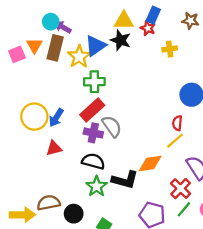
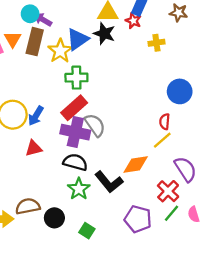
purple cross: (93, 133) -> (75, 132), size x1.4
black L-shape: (125, 180) -> (109, 182), turned 36

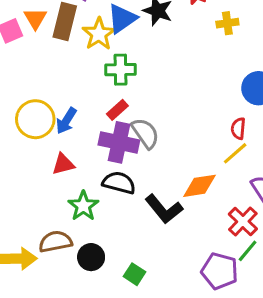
red rectangle: (74, 108) -> (117, 110), size x0.6
green star: (79, 189) -> (83, 206), moved
purple pentagon: (138, 219) -> (220, 271), moved

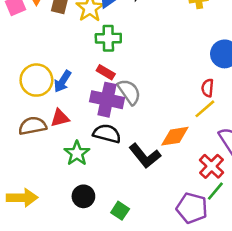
red rectangle: (117, 110) -> (106, 72), turned 72
brown semicircle: (55, 242) -> (33, 126), moved

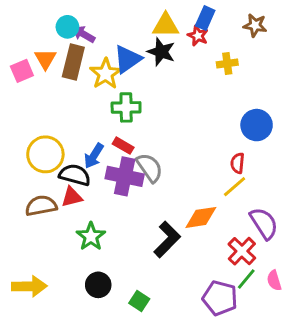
blue arrow: (63, 81) -> (94, 156), moved
black semicircle: (107, 134) -> (75, 175), moved
black L-shape: (145, 156) -> (167, 239), turned -96

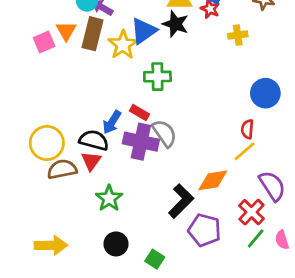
green cross: (126, 107) -> (157, 77), moved
yellow circle: (45, 154) -> (47, 143), moved
red triangle: (72, 197) -> (91, 161), turned -40
purple pentagon: (220, 298) -> (205, 230), moved

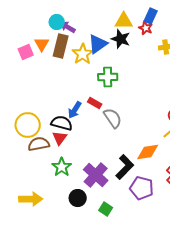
purple cross: (141, 142) -> (96, 175), moved, turned 30
green star: (109, 198) -> (62, 167), moved

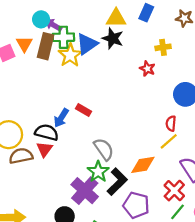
red star: (146, 28) -> (147, 69), moved
green cross: (108, 77) -> (63, 37), moved
gray semicircle: (113, 118) -> (104, 149), moved
green star: (62, 167) -> (98, 172), moved

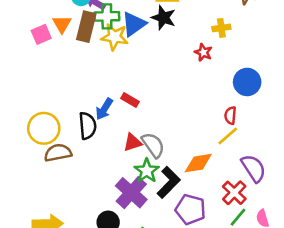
yellow star: (70, 55) -> (115, 37), turned -30
black semicircle: (47, 132) -> (88, 126), turned 70
red triangle: (44, 149) -> (133, 142), moved, turned 36

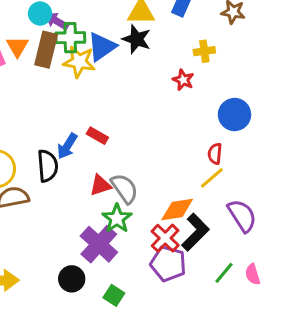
black L-shape: (169, 182) -> (195, 232), moved
red cross: (234, 193) -> (165, 238), moved

